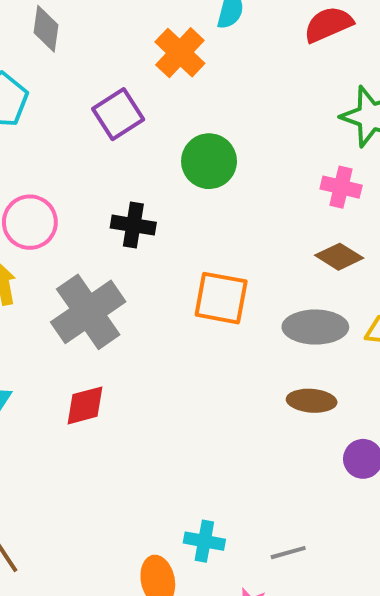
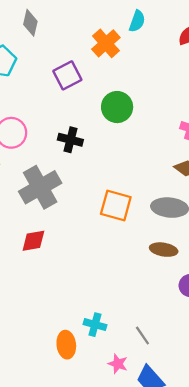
orange square: (221, 298) -> (116, 205), moved
gray line: (288, 553) -> (142, 335), turned 66

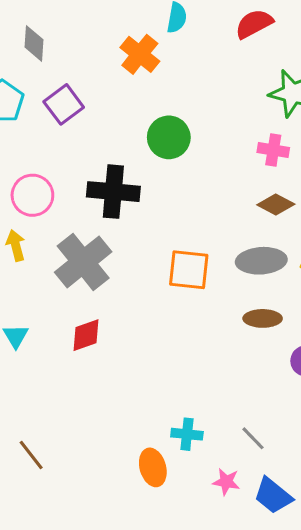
purple square: (67, 75) -> (64, 104), moved
black cross: (70, 140) -> (113, 192), size x1.5

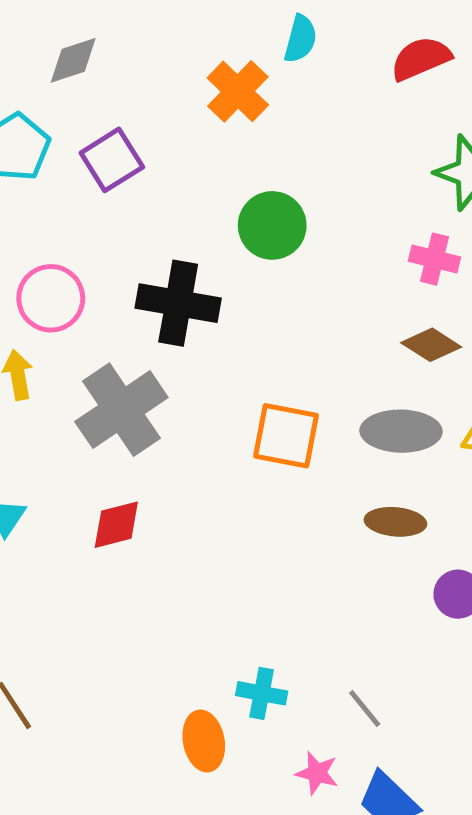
gray diamond: (34, 43) -> (73, 60), turned 63

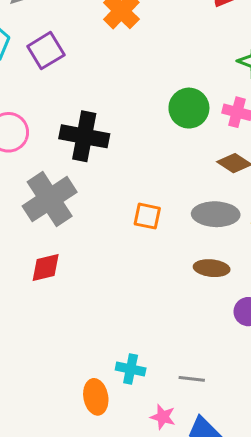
green circle: (272, 225) -> (189, 108), moved
orange square: (286, 436) -> (147, 216), size x0.7
gray line: (365, 709) -> (192, 379), turned -45

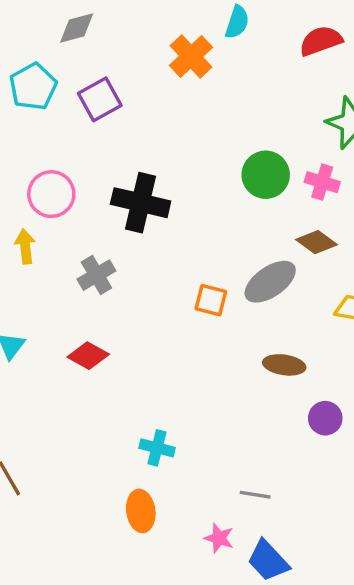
gray cross: (50, 199) -> (96, 275), size x0.6
gray ellipse: (216, 214) -> (270, 282), moved, turned -39
red diamond: (46, 268) -> (88, 356), turned 40
cyan cross: (131, 369) -> (157, 448), moved

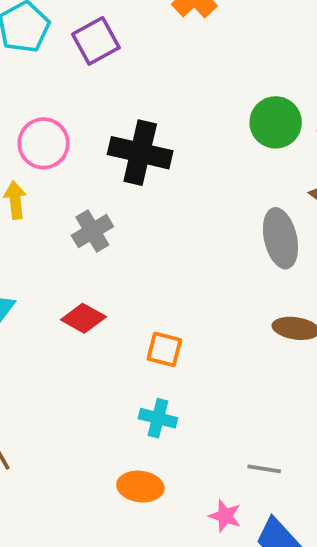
gray ellipse: (270, 282) -> (280, 238), turned -68
orange square: (211, 300) -> (164, 349), moved
orange ellipse: (141, 511) -> (140, 487), turned -75

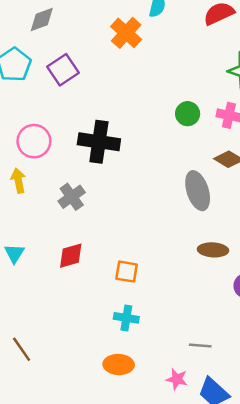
green circle: (276, 122) -> (188, 114), size x0.7
red diamond: (83, 318) -> (71, 256), turned -40

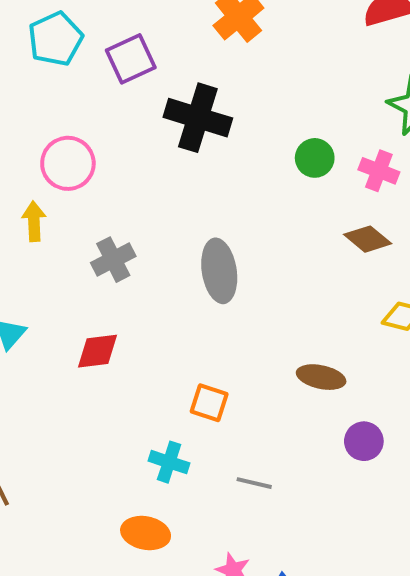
black cross: (99, 142) -> (198, 118), moved
gray ellipse: (198, 191) -> (219, 271), moved
orange square: (127, 272) -> (209, 403), moved
gray line: (200, 346) -> (254, 483), moved

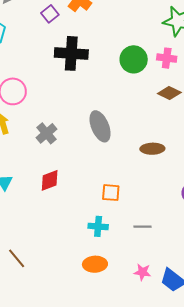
purple square: (131, 59) -> (50, 14), moved, size x0.7
green circle: (315, 158) -> (134, 59), size x1.4
brown ellipse: (321, 377) -> (152, 149), moved

